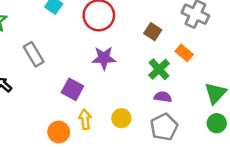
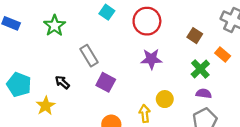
purple square: (72, 89) -> (106, 82), moved
yellow circle: (121, 118) -> (165, 99), moved
yellow arrow: (85, 119) -> (145, 114), moved

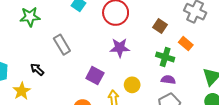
green star: (54, 26) -> (30, 17), turned 30
green cross: (200, 69) -> (165, 57), turned -30
purple square: (106, 82) -> (95, 76), moved

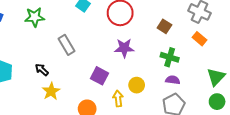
orange rectangle: (186, 44) -> (200, 39), moved
yellow star: (22, 91) -> (51, 91), moved

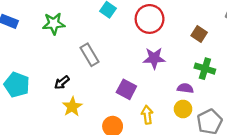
black arrow: (42, 70) -> (62, 82), turned -80
purple semicircle: (173, 80) -> (185, 88), moved
yellow circle: (137, 85) -> (183, 109), moved

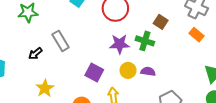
green cross: (205, 69) -> (145, 41), moved
black arrow: (62, 82) -> (35, 54), moved
yellow circle: (183, 109) -> (128, 70), moved

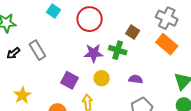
orange rectangle: (196, 35) -> (167, 44), size x1.5
black arrow: (35, 54) -> (13, 53), moved
purple semicircle: (148, 71) -> (136, 79), moved

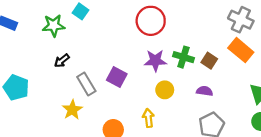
cyan square: (53, 11) -> (80, 11), moved
brown square: (133, 32) -> (209, 61), moved
gray rectangle: (37, 50) -> (86, 84), moved
purple square: (69, 80) -> (117, 77), moved

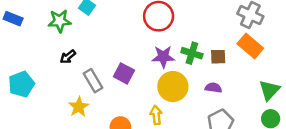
brown square: (209, 61) -> (218, 57), turned -35
cyan pentagon: (16, 88) -> (21, 84), turned 30
yellow circle: (165, 90) -> (173, 87), size x1.6

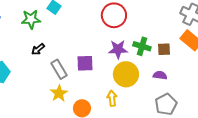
purple square: (124, 73) -> (85, 63), turned -30
yellow star: (79, 107) -> (59, 93), moved

